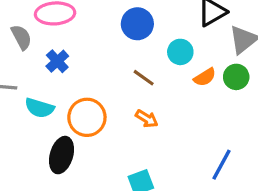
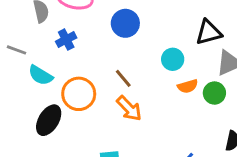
blue circle: (137, 24) -> (125, 23), moved
brown line: (144, 78) -> (123, 78), moved
orange arrow: (147, 119) -> (129, 108), size x1.4

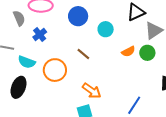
cyan circle: (173, 59) -> (106, 29), moved
orange arrow: (129, 108) -> (92, 91), moved
black ellipse: (49, 120) -> (18, 87), moved

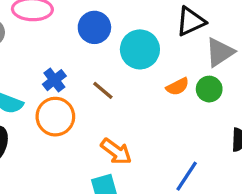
cyan circle: (106, 29) -> (140, 49), size x1.5
blue cross: (40, 35) -> (54, 80), moved

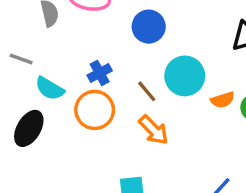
cyan circle: (140, 49) -> (185, 76), moved
orange arrow: (116, 151) -> (154, 130), moved

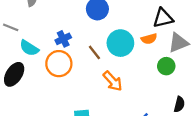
orange semicircle: (223, 100) -> (149, 39), moved
orange arrow: (154, 130) -> (113, 81), moved

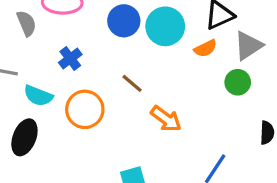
blue cross: (63, 39) -> (70, 59), moved
cyan circle: (120, 43) -> (165, 26), moved

